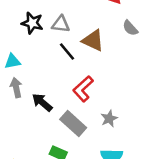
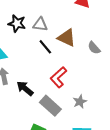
gray semicircle: (130, 28) -> (94, 48), moved

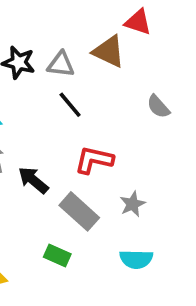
brown triangle: (67, 38) -> (109, 51), moved
red L-shape: (59, 77) -> (94, 160), turned 55

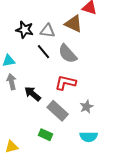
black line: (70, 105) -> (44, 52), moved
gray semicircle: (158, 107) -> (68, 54), moved, size x1.5

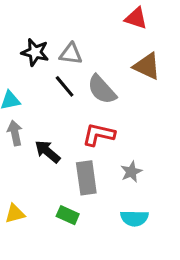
brown triangle: (74, 24) -> (147, 66), moved
gray rectangle: (58, 111) -> (86, 178), turned 40
yellow triangle: (12, 147) -> (15, 214), moved

